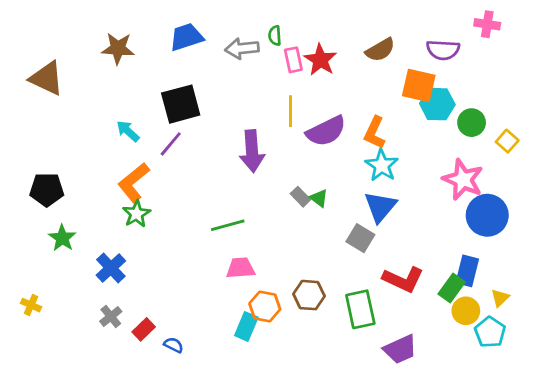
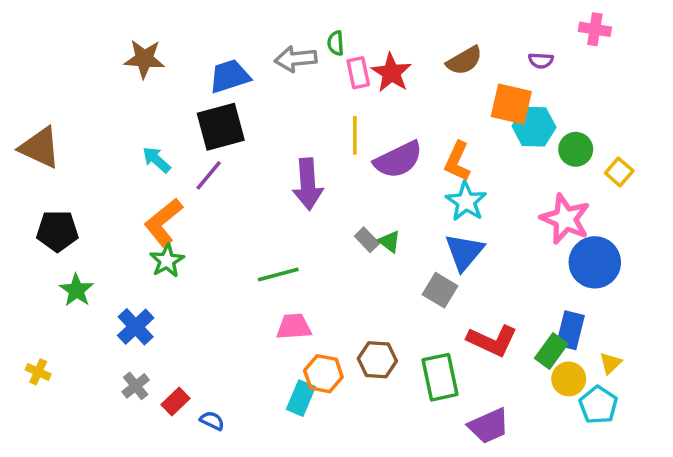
blue trapezoid: (186, 37) -> (230, 76), moved
purple semicircle: (443, 50) -> (541, 61), size x0.6
brown triangle: (47, 78) -> (40, 148), moved

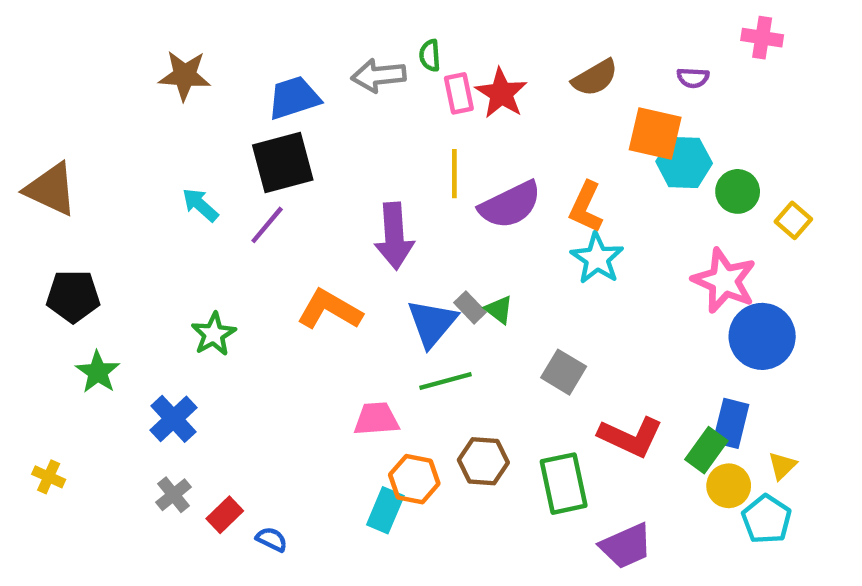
orange L-shape: (163, 222) -> (330, 310), moved, turned 69
blue triangle: (464, 252) -> (432, 323), moved
green line: (278, 275) -> (445, 381), moved

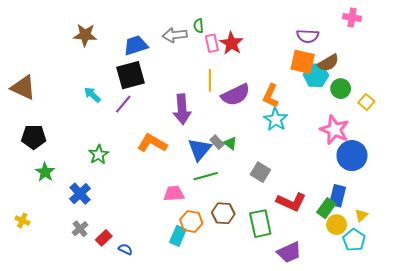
brown semicircle: (595, 78) -> (328, 63), moved
purple semicircle: (693, 78) -> (308, 36), moved, size x1.5

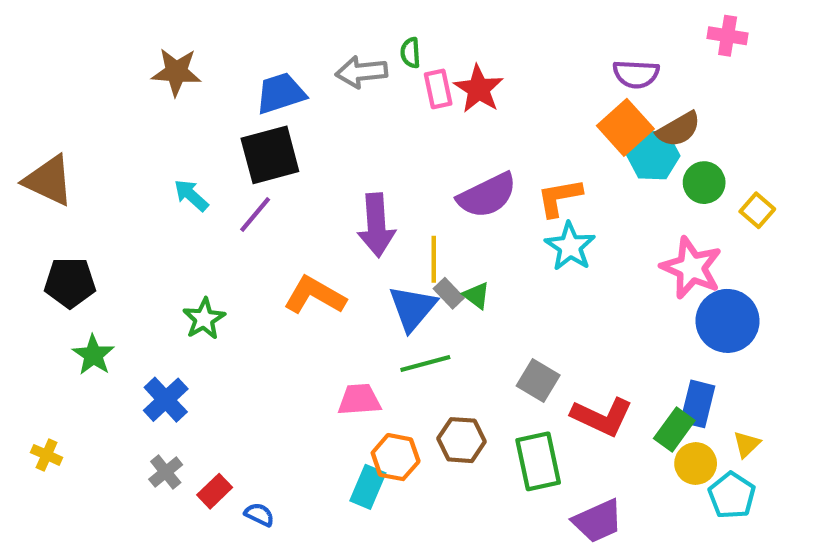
orange square: (303, 62) -> (625, 127), turned 35
yellow line: (210, 80) -> (434, 259), moved
orange L-shape: (271, 96) -> (559, 197), turned 55
gray square: (260, 172) -> (538, 380), moved

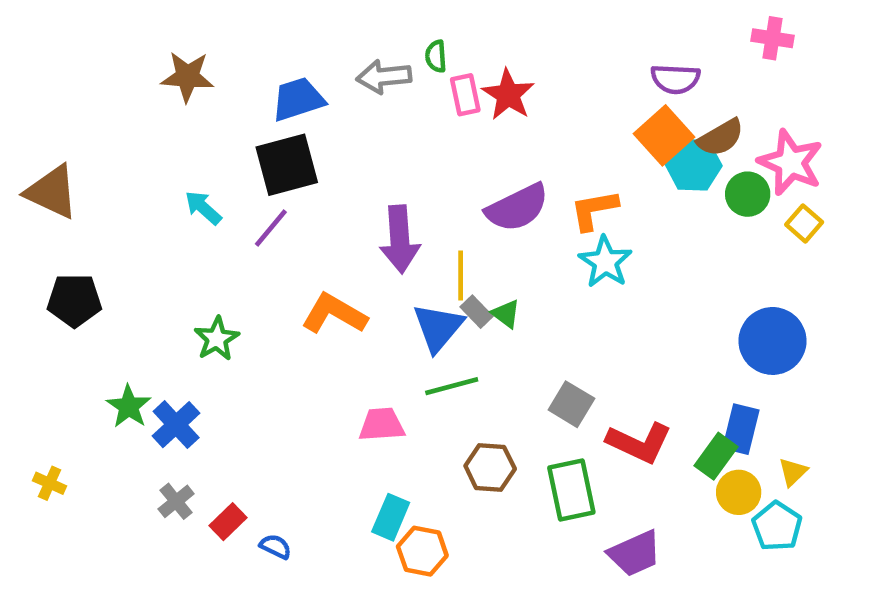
pink star: (691, 268) -> (791, 162), moved
green star: (93, 355) -> (129, 406), moved
orange hexagon: (396, 457) -> (422, 551), moved

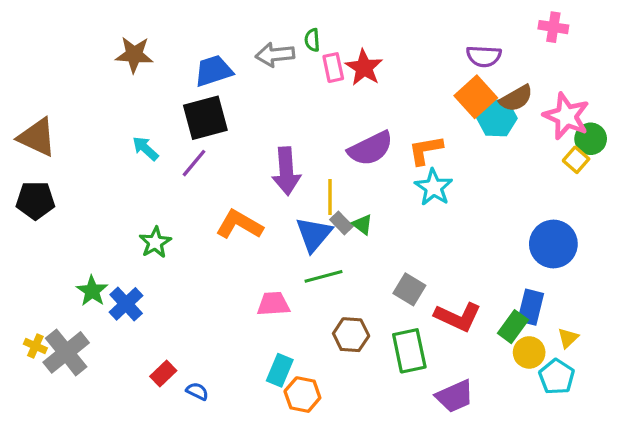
green circle: (748, 194) -> (591, 139), moved
black pentagon: (74, 300) -> (35, 200), moved
gray cross: (176, 501) -> (66, 352), moved, size x1.8

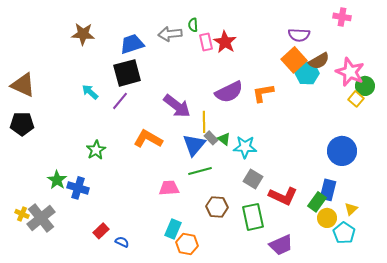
purple arrow: (286, 171) -> (177, 106), turned -48
cyan star: (434, 187) -> (245, 147), moved, turned -30
blue cross: (126, 304) -> (78, 188), turned -30

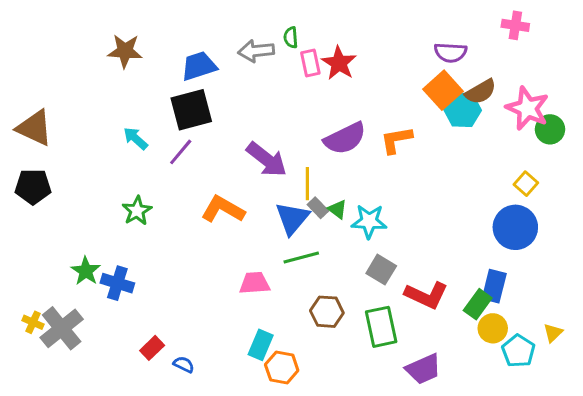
yellow square: (356, 99) -> (526, 184), moved
green star: (96, 150) -> (137, 211), moved
yellow triangle: (351, 209) -> (553, 333), moved

